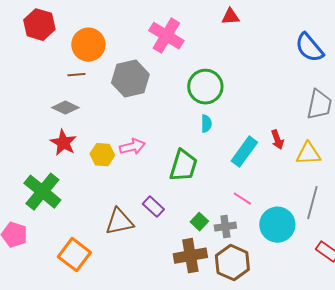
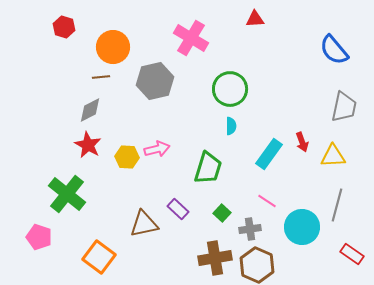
red hexagon: (39, 25) -> (64, 27), size x0.7
gray diamond: (65, 108) -> (90, 110), turned -52
green square: (199, 222) -> (222, 213), moved

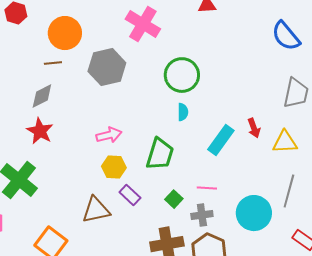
yellow hexagon: (127, 157) -> (114, 167), moved
pink line: (267, 201) -> (207, 188), moved, turned -30

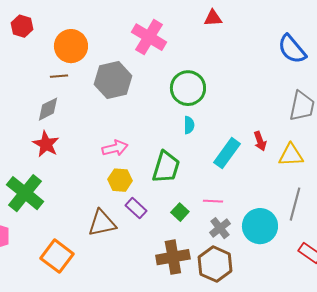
gray cross: (202, 215) -> (220, 228), moved, turned -30

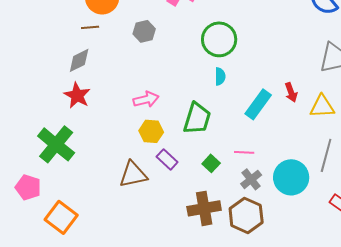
gray hexagon: (113, 80) -> (144, 31), size x0.6
orange square: (57, 256) -> (61, 217), moved

